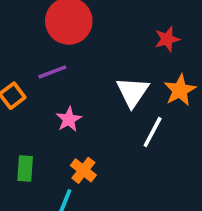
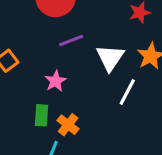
purple line: (52, 72) -> (71, 41), moved
green rectangle: (25, 168) -> (42, 115), moved

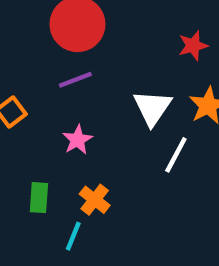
purple line: (71, 41) -> (75, 80), moved
green rectangle: (42, 115) -> (39, 198), moved

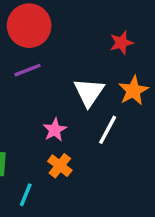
pink star: (77, 140) -> (55, 130), moved
orange cross: (95, 200) -> (60, 166), moved

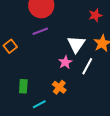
pink star: (55, 130) -> (65, 62), moved
cyan line: (26, 195) -> (39, 104), turned 40

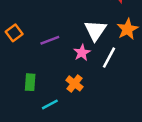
purple line: (40, 31) -> (50, 40), moved

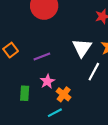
pink star: (82, 53) -> (47, 81), moved
cyan line: (50, 104) -> (55, 113), moved

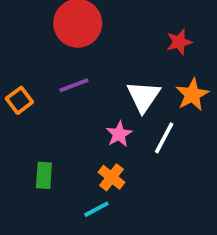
purple line: (42, 56) -> (74, 85), moved
pink star: (47, 81) -> (119, 134), moved

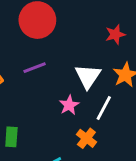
orange cross: (112, 177) -> (86, 138), moved

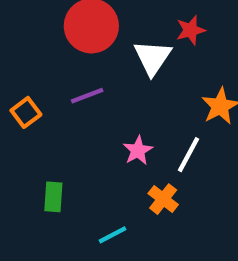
red star: (115, 34) -> (191, 30), moved
white triangle: (88, 76) -> (153, 58), moved

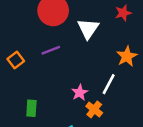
red star: (191, 30) -> (123, 13), moved
pink star: (138, 150) -> (80, 93), moved

